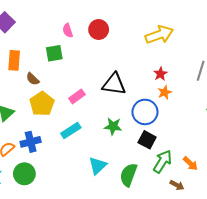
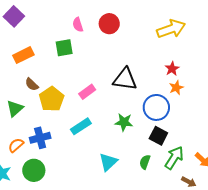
orange rectangle: (14, 60) -> (23, 55), turned 60
brown semicircle: (33, 79) -> (32, 84), moved
green semicircle: (128, 175) -> (145, 162), moved, size x0.6

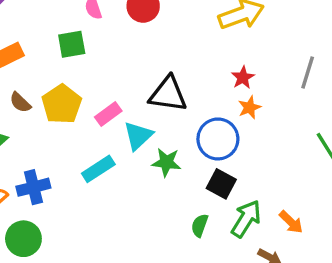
yellow pentagon: (52, 99) -> (62, 104), moved
cyan triangle: (108, 162) -> (138, 136), moved

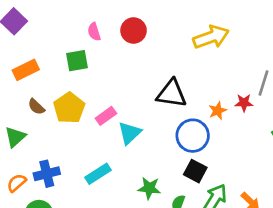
red star: (243, 78) -> (244, 103), moved, turned 30
black triangle: (168, 94) -> (172, 94), moved
green star: (166, 162) -> (149, 188), moved
cyan rectangle: (98, 169) -> (98, 174), moved

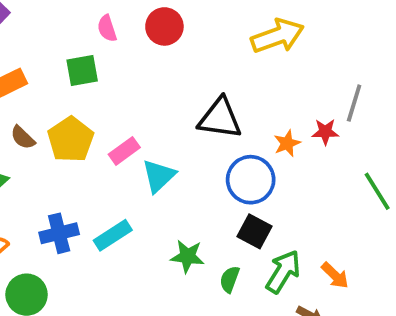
blue cross: (47, 174) -> (59, 233), moved

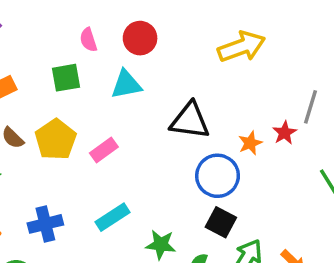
red star: (325, 132) -> (285, 133), turned -30
cyan triangle: (159, 176) -> (126, 85), moved, turned 32
cyan rectangle: (113, 235) -> (113, 217), moved

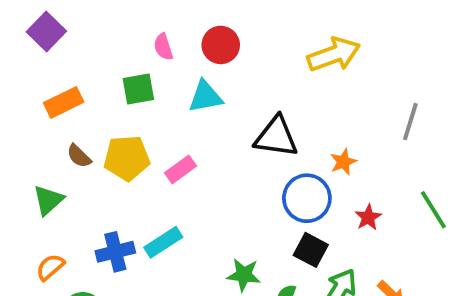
red star: (285, 133) -> (368, 217), moved
yellow pentagon: (56, 140) -> (127, 158), turned 30
cyan rectangle: (113, 217) -> (163, 242), moved

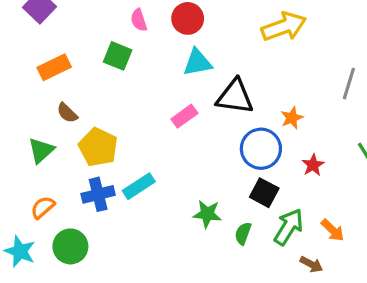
green square: (138, 89) -> (118, 56), turned 32
cyan triangle: (205, 97) -> (197, 62), moved
yellow pentagon: (127, 158) -> (98, 147), moved, turned 30
pink rectangle: (180, 169) -> (184, 116), moved

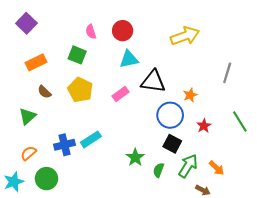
yellow pentagon: (98, 147) -> (80, 90), moved
green star: (207, 214) -> (135, 157), turned 30
cyan star: (20, 251) -> (14, 182), turned 30

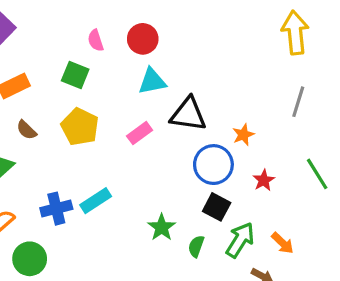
yellow arrow: (185, 36) -> (295, 33), moved, turned -76

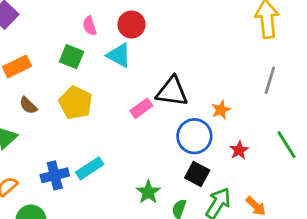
cyan triangle: (152, 81) -> (119, 55), moved, turned 40
pink rectangle: (140, 133) -> (141, 108), moved

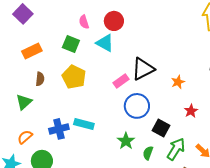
black triangle: (172, 92) -> (143, 69), turned -35
brown semicircle: (28, 106) -> (40, 79), turned -128
blue circle: (194, 136) -> (137, 106), moved
cyan rectangle: (90, 168) -> (84, 124), turned 48

